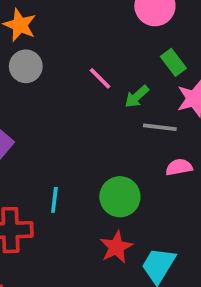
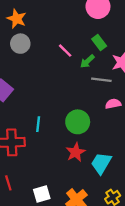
green rectangle: (173, 62) -> (99, 43), moved

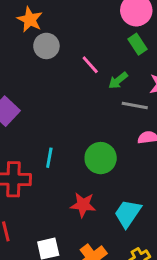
green rectangle: (99, 43) -> (138, 44), moved
gray circle: (20, 44) -> (46, 46), moved
red star: (76, 152) -> (83, 205), moved, turned 30

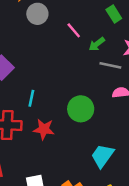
cyan line: (49, 158) -> (31, 98), moved
red star: (83, 205) -> (44, 129), moved

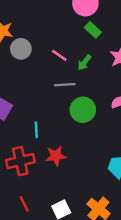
gray line: (110, 65) -> (65, 85), moved
green circle: (81, 109) -> (83, 110), moved

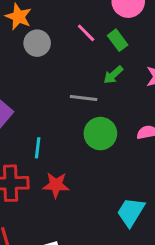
green rectangle: (93, 30) -> (118, 40), moved
pink line: (59, 55) -> (86, 33), moved

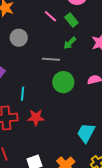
gray circle: (37, 43) -> (19, 38), moved

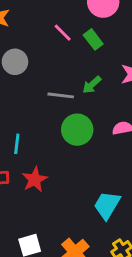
green arrow: (70, 43) -> (92, 85), moved
red star: (36, 117) -> (35, 179), turned -30

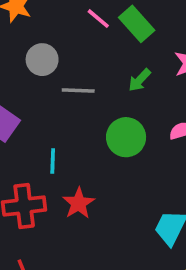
green rectangle: (93, 39) -> (137, 24), size x1.4
gray line: (61, 95) -> (78, 90), moved

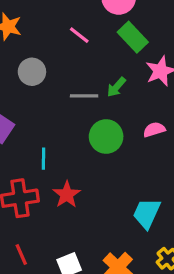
green rectangle: (137, 24) -> (133, 37), moved
gray line: (78, 90) -> (84, 96), moved

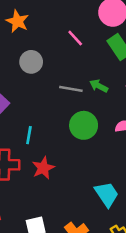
green arrow: (116, 87) -> (99, 86), turned 66
cyan trapezoid: (147, 213) -> (107, 194), turned 112

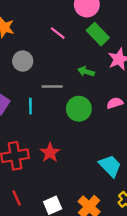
gray line: (71, 89) -> (52, 87), moved
cyan line: (29, 135) -> (30, 106), moved

